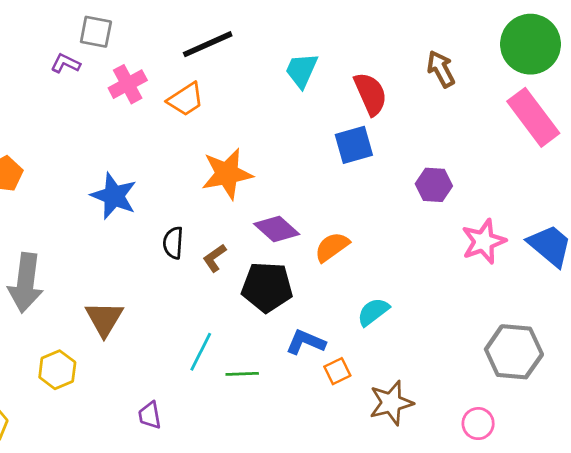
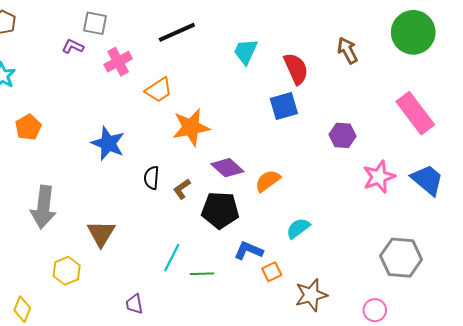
orange trapezoid: (186, 99) -> (159, 90), moved
pink rectangle: (533, 117) -> (415, 113), moved

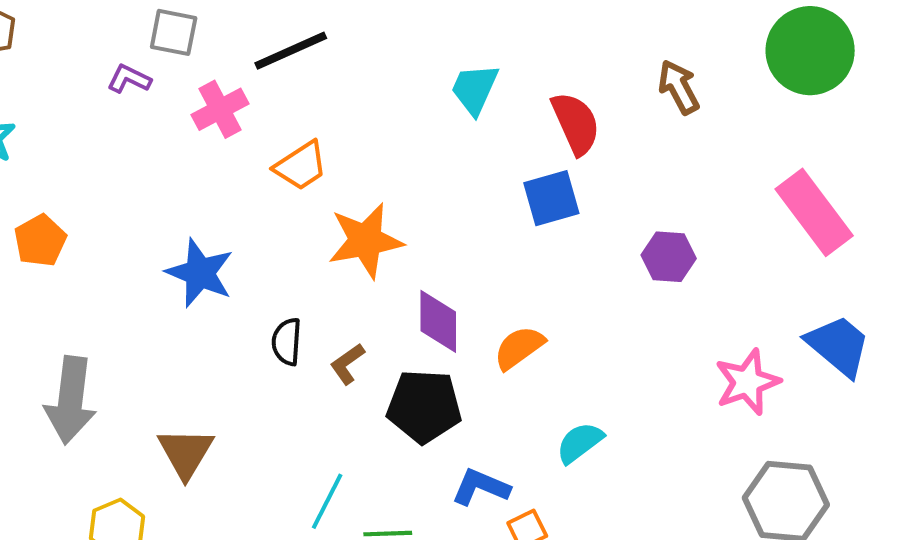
black line: (177, 32) -> (291, 51), moved
purple diamond: (227, 168) -> (438, 321), turned 48
pink star: (379, 177) -> (747, 382), moved

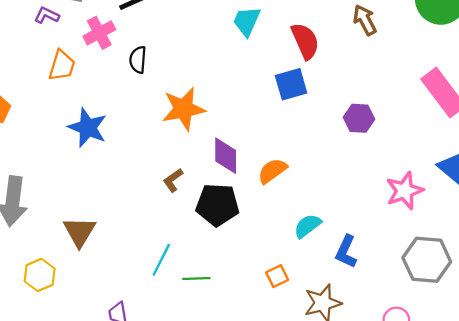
orange trapezoid: (301, 166) -> (62, 66), moved, turned -40
black semicircle: (287, 342) -> (138, 60), moved
blue L-shape: (481, 487) -> (346, 252), moved, turned -88

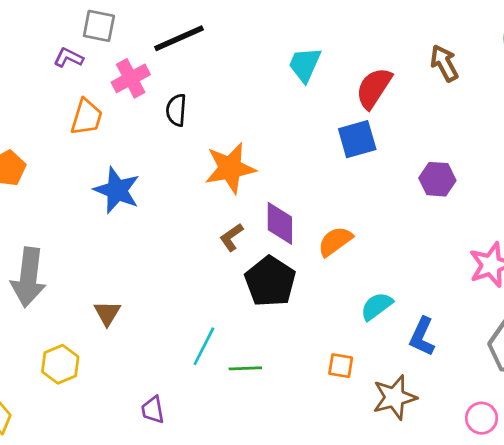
red semicircle: (305, 41) -> (374, 88), turned -123
brown L-shape: (173, 180) -> (232, 237), moved
black pentagon: (217, 205) -> (270, 281), turned 30
brown triangle: (79, 232) -> (107, 313), size x0.7
orange square: (277, 276) -> (341, 366), turned 35

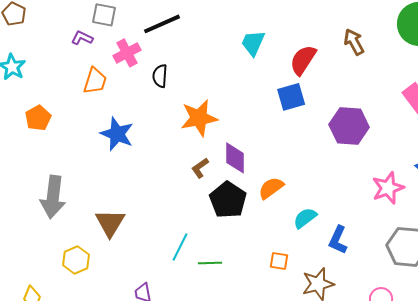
purple hexagon: (437, 179) -> (349, 126), size x1.5
orange semicircle: (335, 241) -> (271, 188), moved
brown triangle: (107, 313) -> (110, 223), size x1.5

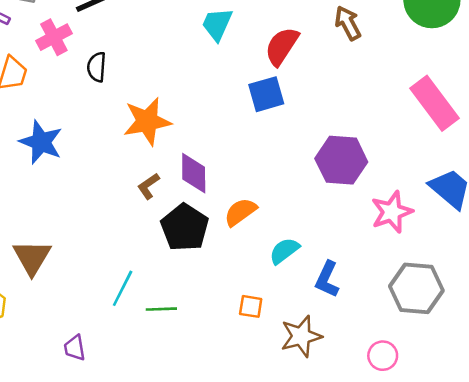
purple hexagon: (349, 126) -> (341, 160), moved

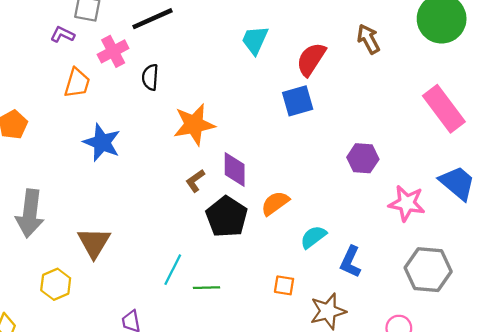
purple hexagon: (341, 160) -> (363, 158), size x0.7
pink star: (392, 212) -> (407, 203), turned 30

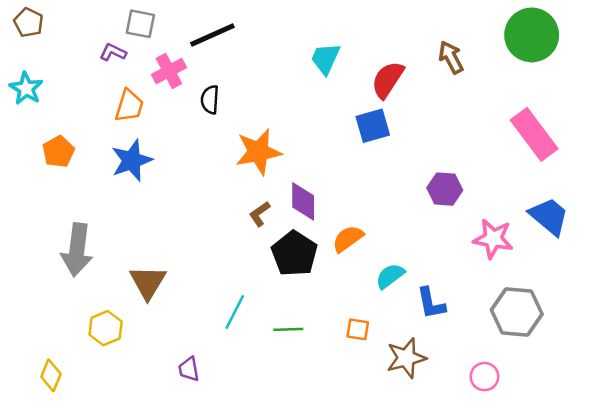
blue star: (102, 142) -> (132, 160), moved, turned 30
blue L-shape: (350, 262) -> (431, 303), turned -36
green line: (206, 288) -> (288, 329), moved

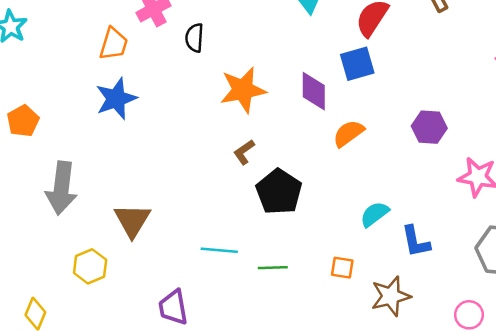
orange pentagon: (58, 152) -> (23, 121), moved
purple diamond: (303, 201) -> (314, 91), moved
orange semicircle: (348, 239) -> (349, 133), moved
cyan line: (235, 312) -> (219, 250), turned 68
purple trapezoid: (189, 369) -> (173, 307), size x1.4

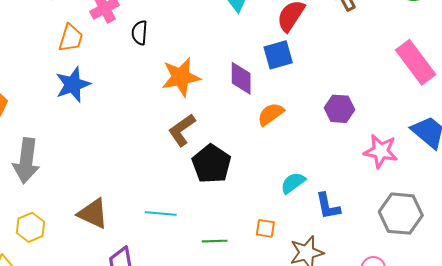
brown L-shape: (244, 152) -> (182, 130), size x1.5
brown triangle: (132, 220) -> (93, 214), moved, turned -36
yellow hexagon: (90, 266) -> (31, 227), moved
green line: (273, 268) -> (215, 241), moved

